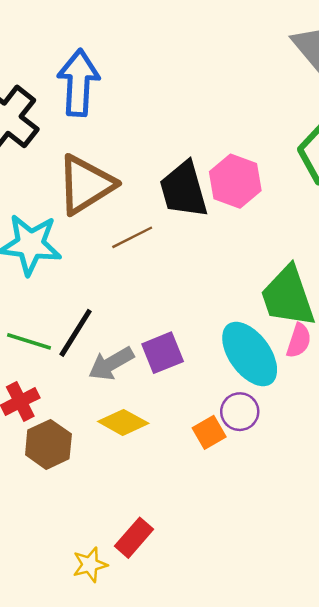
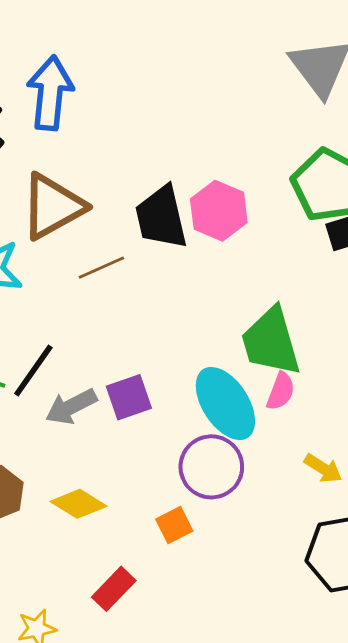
purple circle: (240, 412) -> (211, 467), size x1.5
yellow diamond: (123, 422) -> (78, 504), moved
orange square: (209, 432) -> (174, 525), moved
red rectangle: (134, 538) -> (114, 589), moved

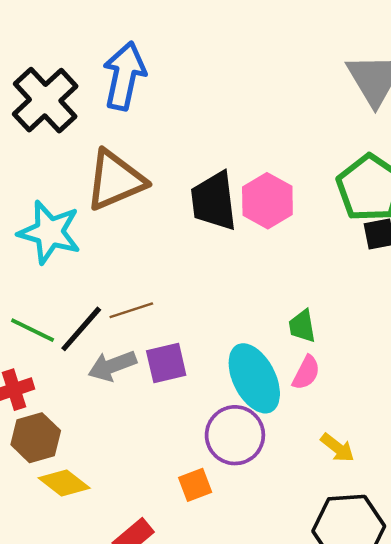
brown line: (101, 268) -> (131, 310), moved
green trapezoid: (271, 342) -> (302, 326), size x0.5
yellow diamond: (78, 504) -> (64, 483), moved

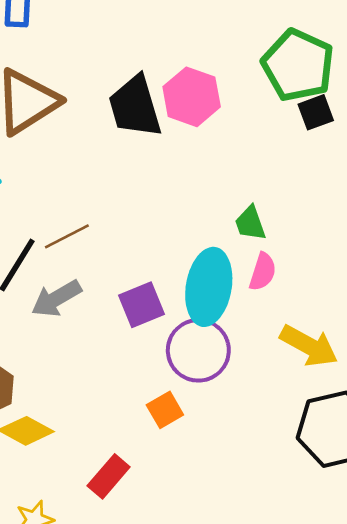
purple square: (166, 363) -> (141, 305), moved
cyan ellipse: (254, 378) -> (209, 287), turned 46
yellow arrow: (337, 448) -> (309, 346), size x1.5

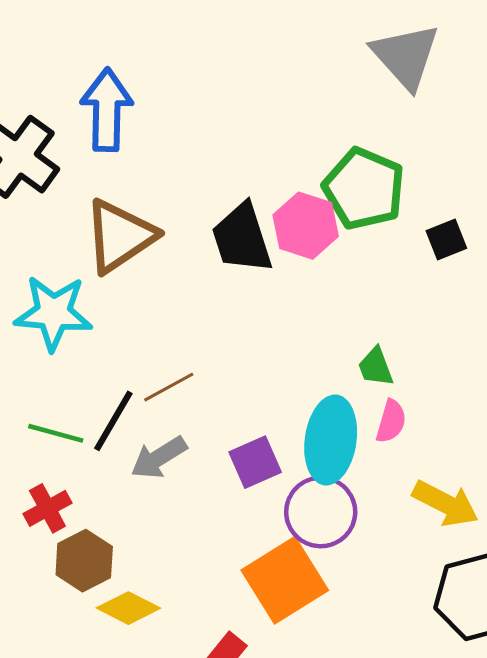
green pentagon: (298, 65) -> (364, 189), moved
orange square: (165, 410) -> (285, 580), size x2.0

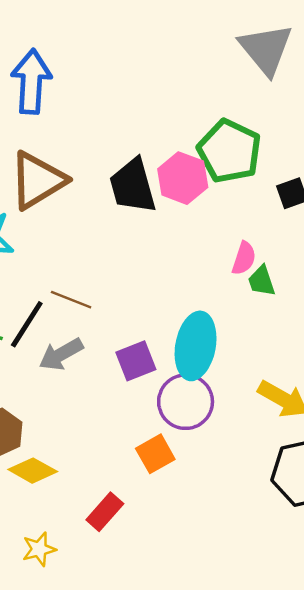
green trapezoid: (376, 367) -> (262, 281), moved
brown line: (169, 387) -> (71, 300), turned 48
pink semicircle: (391, 421) -> (244, 258), moved
orange square: (285, 580) -> (155, 454), size x0.6

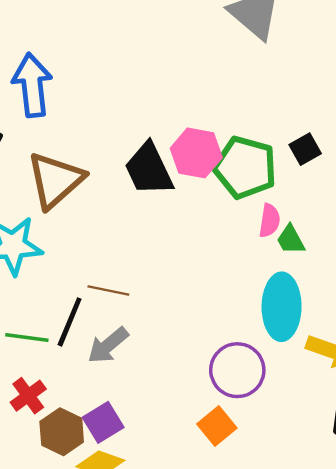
green pentagon: (229, 151) -> (245, 167), moved
cyan ellipse: (196, 346) -> (282, 307), moved
purple square: (136, 361) -> (103, 422), moved

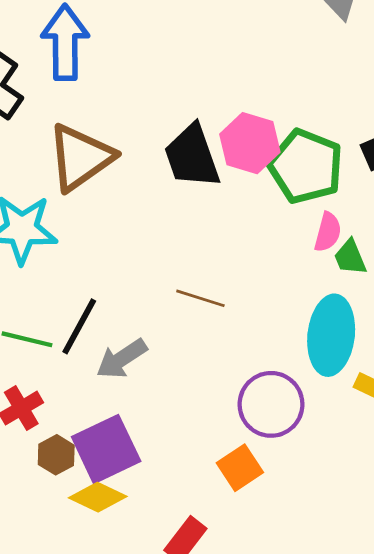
brown line: (108, 290) -> (200, 298), moved
purple square: (103, 422) -> (106, 449), size x1.4
brown hexagon: (62, 432) -> (56, 455), size x0.7

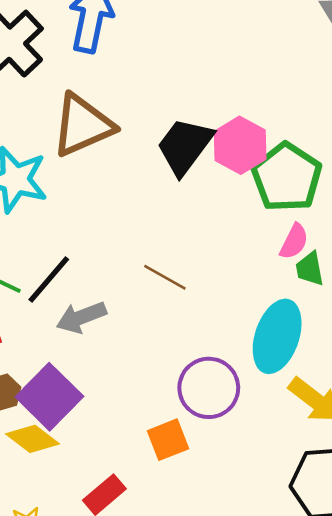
black trapezoid: (192, 156) -> (185, 146), turned 44
purple square: (106, 449) -> (49, 397), turned -32

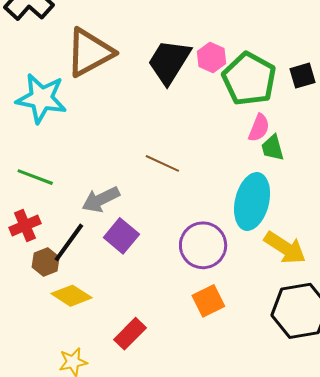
pink hexagon: (240, 145) -> (211, 57), size x0.7
black line: (49, 279) -> (69, 242), moved
purple square: (49, 397) -> (121, 236), moved, size x0.7
orange square: (168, 440) -> (208, 301), moved

